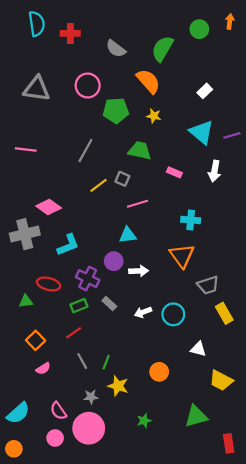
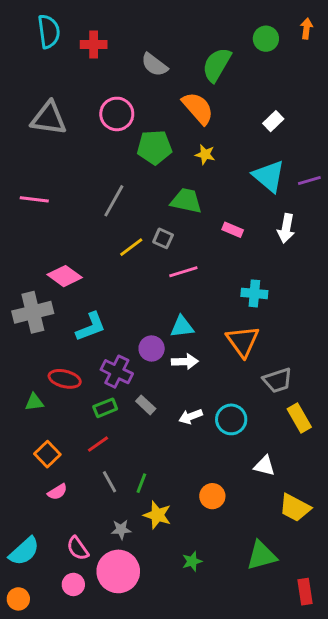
cyan triangle: (128, 235) -> (182, 327), moved

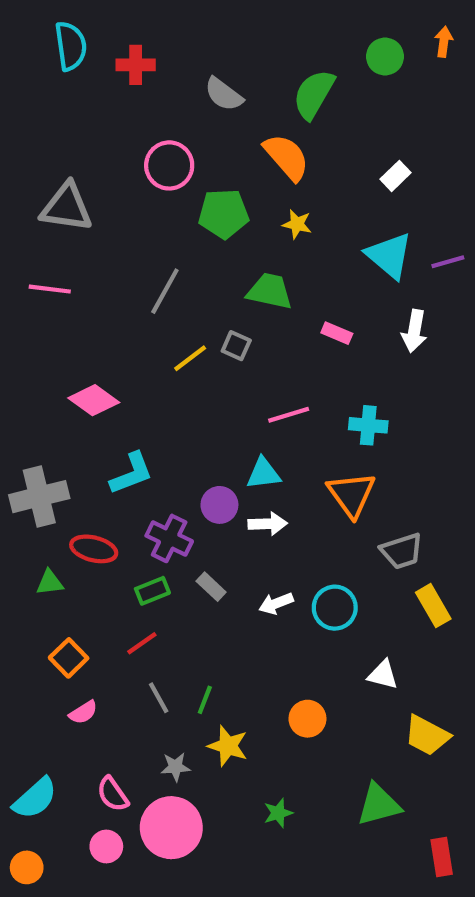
gray triangle: (49, 118) -> (66, 207), moved
pink line: (183, 272) -> (289, 415), moved
gray cross: (33, 312) -> (39, 497), moved

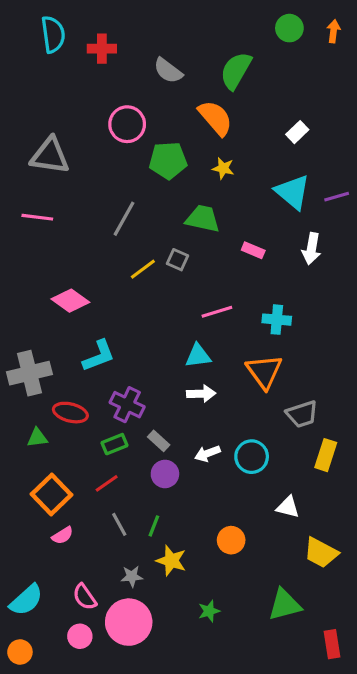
green circle: (385, 56) -> (289, 28), moved
purple circle: (219, 505) -> (165, 474), moved
yellow rectangle: (433, 606) -> (326, 455), turned 48
orange square: (69, 658) -> (51, 494), size x1.4

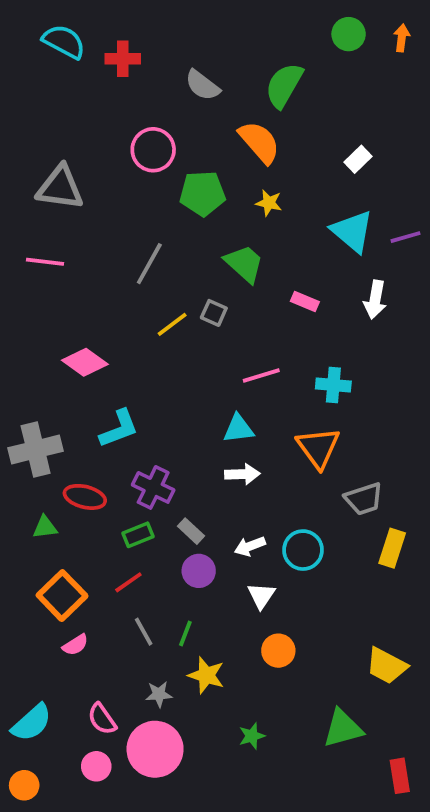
cyan semicircle: (53, 34) -> (64, 42), turned -54
green trapezoid: (203, 219) -> (244, 264), turned 30
white triangle: (288, 507) -> (261, 596), moved, turned 50

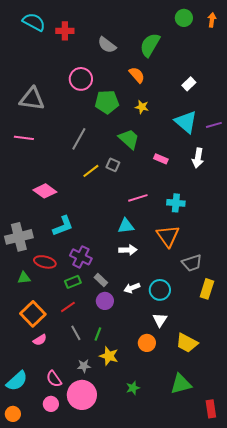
orange semicircle: (259, 142) -> (137, 75), size x0.7
white triangle: (261, 596) -> (160, 320), moved
yellow trapezoid: (386, 666) -> (187, 343), moved

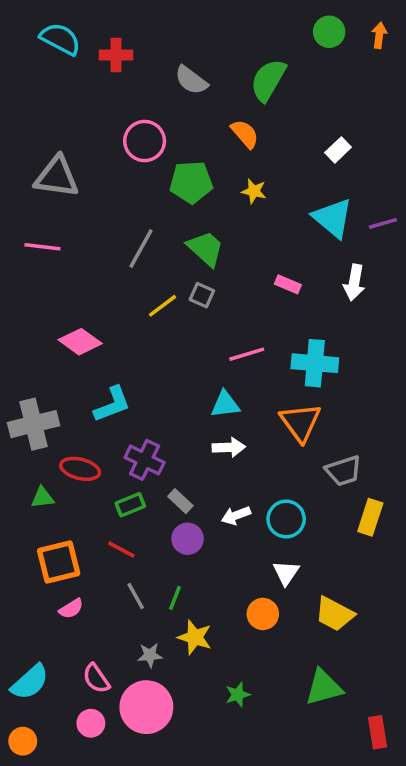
green trapezoid: (129, 139) -> (205, 249), moved
cyan cross: (176, 203) -> (315, 363), size x1.4
red line: (68, 307) -> (121, 549), turned 63
orange square: (33, 314) -> (59, 562), turned 30

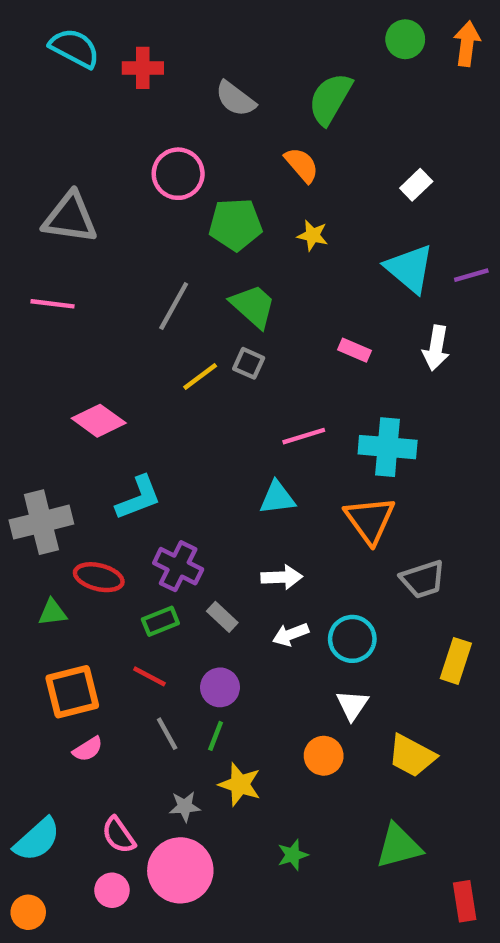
orange arrow: (379, 35) -> (467, 44), size x1.4
white arrow: (229, 447) -> (282, 577), moved
yellow rectangle: (370, 517) -> (456, 661), moved
purple circle: (188, 539) -> (220, 687), moved

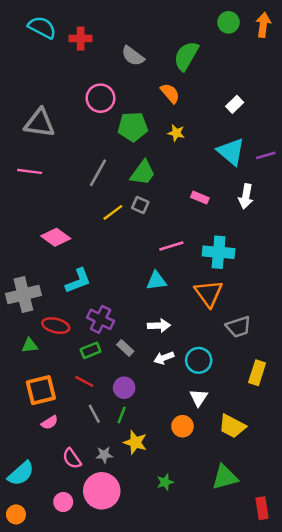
green trapezoid: (253, 306) -> (143, 173), turned 84
pink semicircle: (119, 835) -> (72, 459), moved

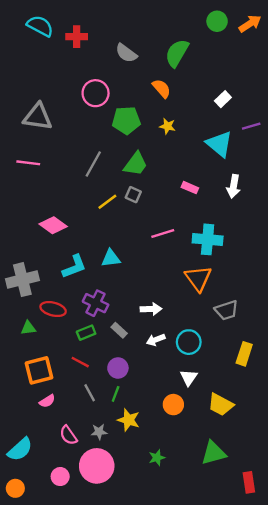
orange arrow: (263, 25) -> (250, 24), turned 50
purple line: (266, 155) -> (251, 126), moved
cyan triangle: (156, 281) -> (111, 258), moved

